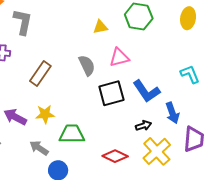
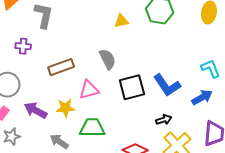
pink triangle: (119, 57) -> (89, 90), moved
brown rectangle: (40, 74) -> (61, 67), turned 35
blue arrow: (172, 113) -> (202, 97), moved, turned -100

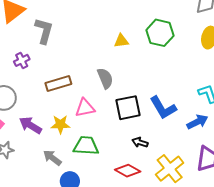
purple cross: (23, 46) -> (22, 60), turned -35
black arrow: (164, 120) -> (140, 142), moved, turned -147

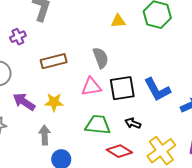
pink triangle: (85, 108) -> (91, 87), moved
green trapezoid: (86, 146) -> (98, 125), moved
gray arrow: (52, 158) -> (45, 135), turned 48

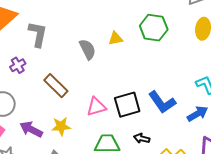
gray semicircle: (101, 58) -> (87, 49), moved
brown rectangle: (54, 61) -> (56, 86), turned 65

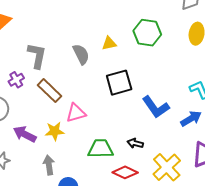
gray L-shape: (38, 34) -> (37, 56), moved
purple cross: (18, 65) -> (16, 80), moved
black square: (127, 105) -> (119, 83), moved
pink triangle: (96, 107) -> (76, 113), moved

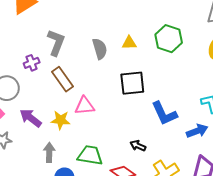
green trapezoid: (101, 149) -> (90, 155), moved

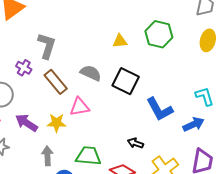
gray semicircle: (100, 49) -> (91, 73), moved, turned -45
purple cross: (32, 63) -> (24, 68), turned -35
black square: (132, 83) -> (126, 81), turned 36

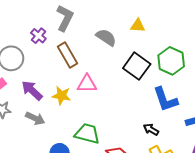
green hexagon: (159, 34) -> (171, 61), moved
gray semicircle: (91, 73) -> (106, 37), moved
black arrow: (135, 143) -> (151, 129), moved
gray arrow: (47, 156) -> (35, 118), moved, turned 108

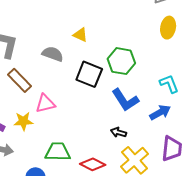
yellow triangle: (138, 26) -> (80, 35), turned 35

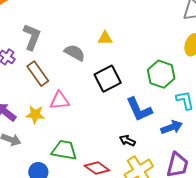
yellow triangle: (80, 35) -> (105, 38), turned -35
green hexagon: (121, 61) -> (161, 74), moved
black square: (89, 74) -> (108, 79), turned 32

